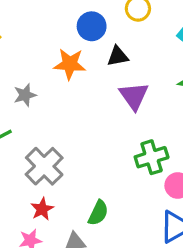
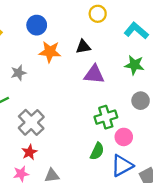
blue circle: (92, 26) -> (37, 25), moved
purple triangle: (134, 96) -> (94, 74), turned -50
green semicircle: (98, 213) -> (97, 151), moved

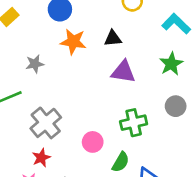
green star: (134, 65) -> (171, 64), turned 30
pink circle: (124, 137) -> (93, 142), moved

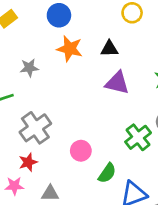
green cross: (134, 123) -> (138, 137), moved, turned -30

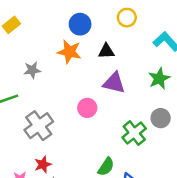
blue circle: (59, 15) -> (80, 24), moved
pink circle: (81, 151) -> (87, 108), moved
red star: (28, 162) -> (43, 164), moved

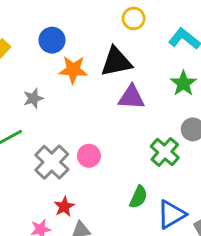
blue circle: (80, 24) -> (52, 40), moved
black triangle: (106, 51) -> (116, 62), size x1.6
pink circle: (87, 108) -> (89, 156), moved

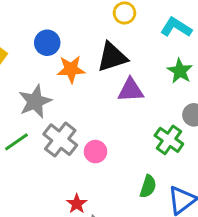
gray star: (33, 98) -> (35, 101), size x1.6
gray cross: (52, 162) -> (60, 140), moved

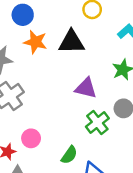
purple triangle: (131, 90) -> (86, 88), moved
pink circle: (95, 152) -> (31, 138), moved

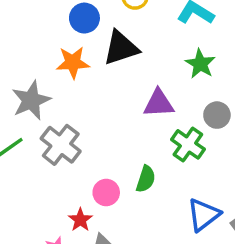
blue circle: (23, 15) -> (84, 18), moved
green semicircle: (69, 155) -> (146, 179), moved

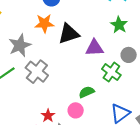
black triangle: (121, 48) -> (69, 34), moved
green semicircle: (146, 179) -> (87, 92), turned -133
pink circle: (106, 193) -> (76, 110), moved

